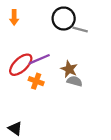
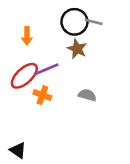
orange arrow: (14, 17) -> (27, 36), moved
gray line: (80, 30) -> (94, 22), moved
brown star: (69, 69) -> (77, 49), moved

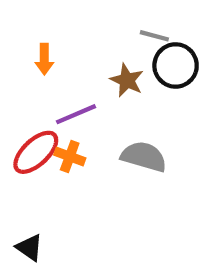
black circle: (74, 22) -> (176, 65), moved
red ellipse: (24, 76) -> (36, 152), moved
gray semicircle: (87, 95) -> (144, 157), size x1.5

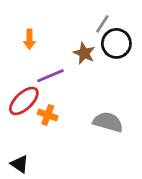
gray line: (154, 36) -> (102, 24), turned -72
orange cross: (70, 157) -> (48, 115), moved
gray semicircle: (144, 157) -> (108, 122), moved

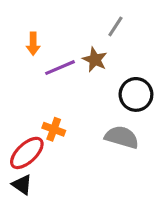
black circle: (116, 43) -> (136, 94), moved
purple line: (50, 76) -> (60, 68), moved
red ellipse: (24, 101) -> (27, 153), moved

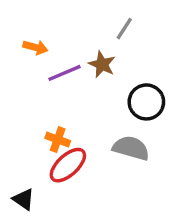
orange arrow: (33, 44) -> (35, 47), turned -75
red ellipse: (27, 153) -> (68, 165), moved

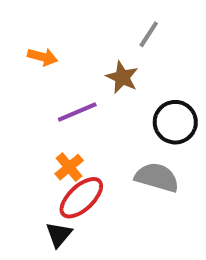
purple line: (64, 73) -> (77, 112), moved
orange cross: (58, 140) -> (69, 167), turned 30
black triangle: (23, 199) -> (59, 235), moved, turned 35

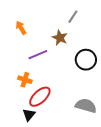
orange arrow: (42, 57) -> (21, 28), turned -136
orange cross: (69, 167) -> (25, 80), moved, turned -32
gray semicircle: (157, 177) -> (86, 106), moved

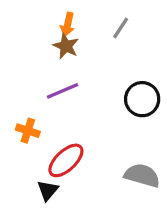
orange arrow: (21, 28) -> (68, 25), moved, turned -136
brown star: (60, 38) -> (66, 46), moved
orange cross: (25, 80) -> (28, 131), moved

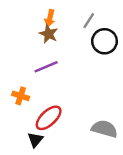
black circle: (142, 99) -> (105, 41), moved

